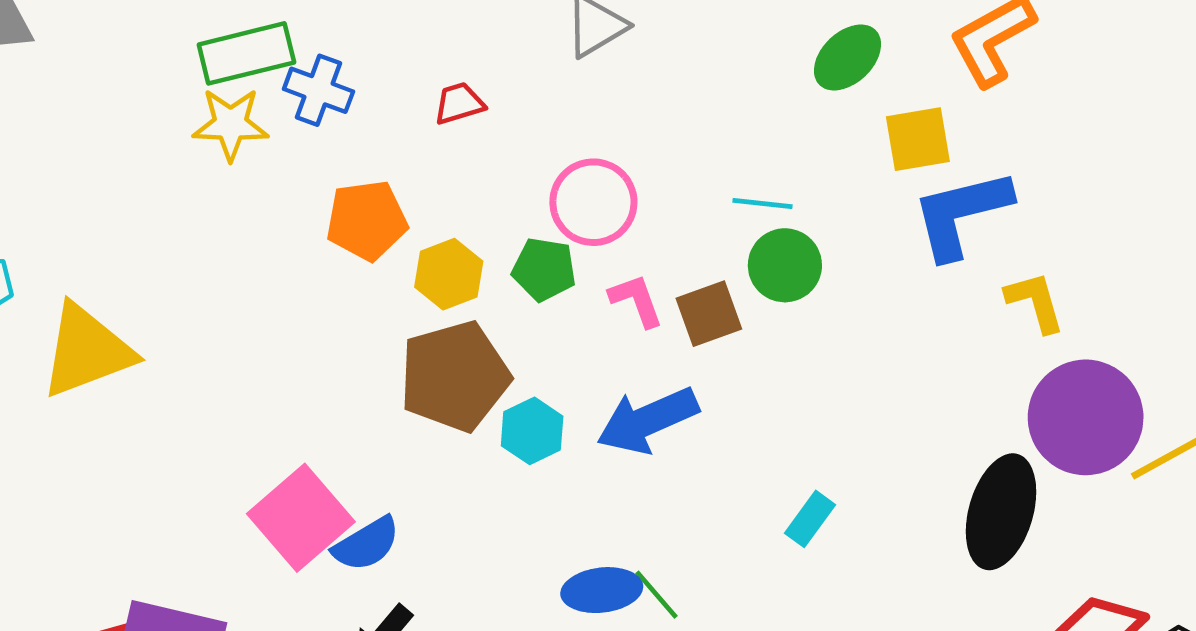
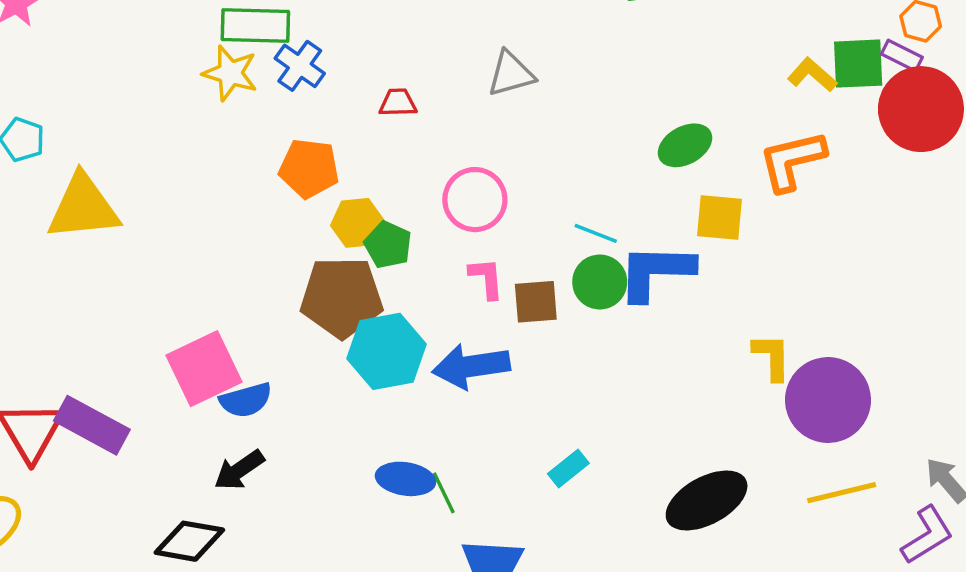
blue L-shape: (961, 214) -> (656, 272), moved
green pentagon: (544, 269) -> (388, 245), moved
purple circle: (1086, 417) -> (828, 400), moved
cyan hexagon: (532, 431) -> (386, 351), size x1.6
black ellipse: (1001, 512) -> (707, 500), turned 30

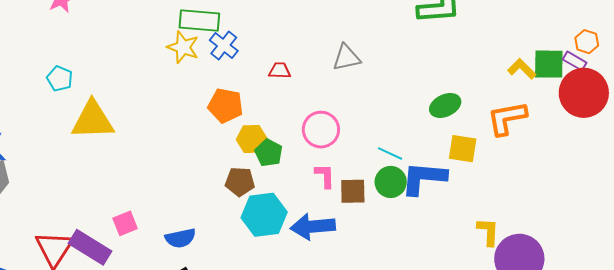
brown pentagon: (342, 297) -> (240, 182), size x0.6
pink square: (204, 369) -> (125, 223), moved, size x0.6

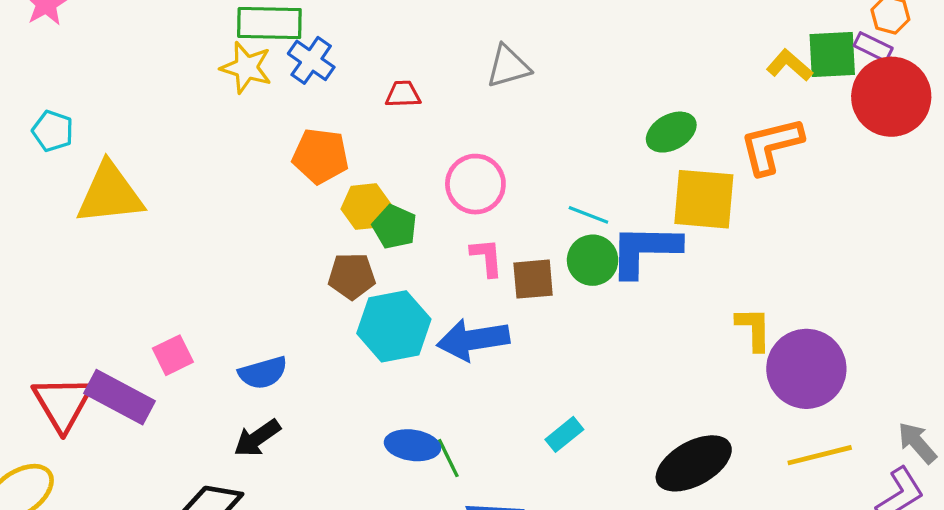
yellow square: (463, 149) -> (704, 199), size x1.4

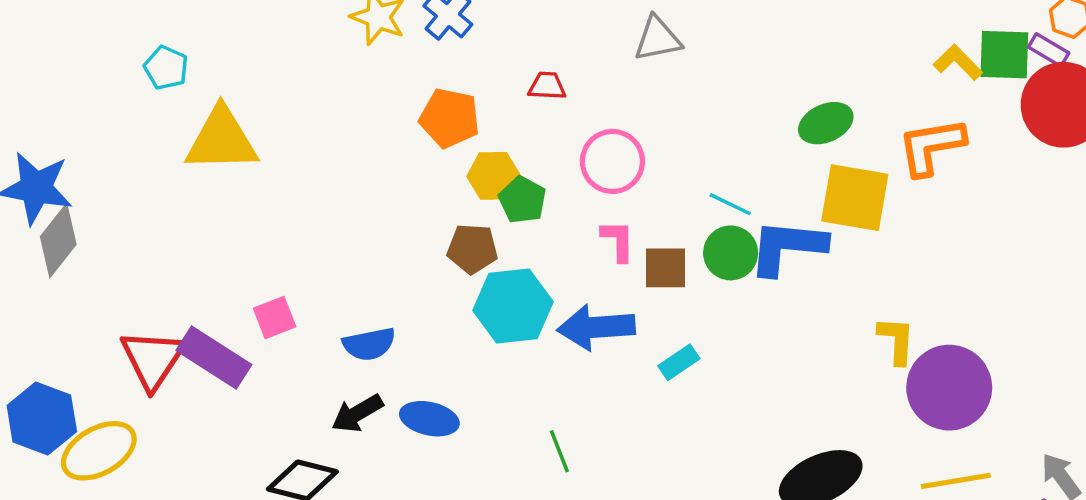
red trapezoid: (403, 94) -> (547, 86), moved
cyan rectangle: (564, 434) -> (679, 362), moved
blue ellipse: (412, 445) -> (429, 419), moved

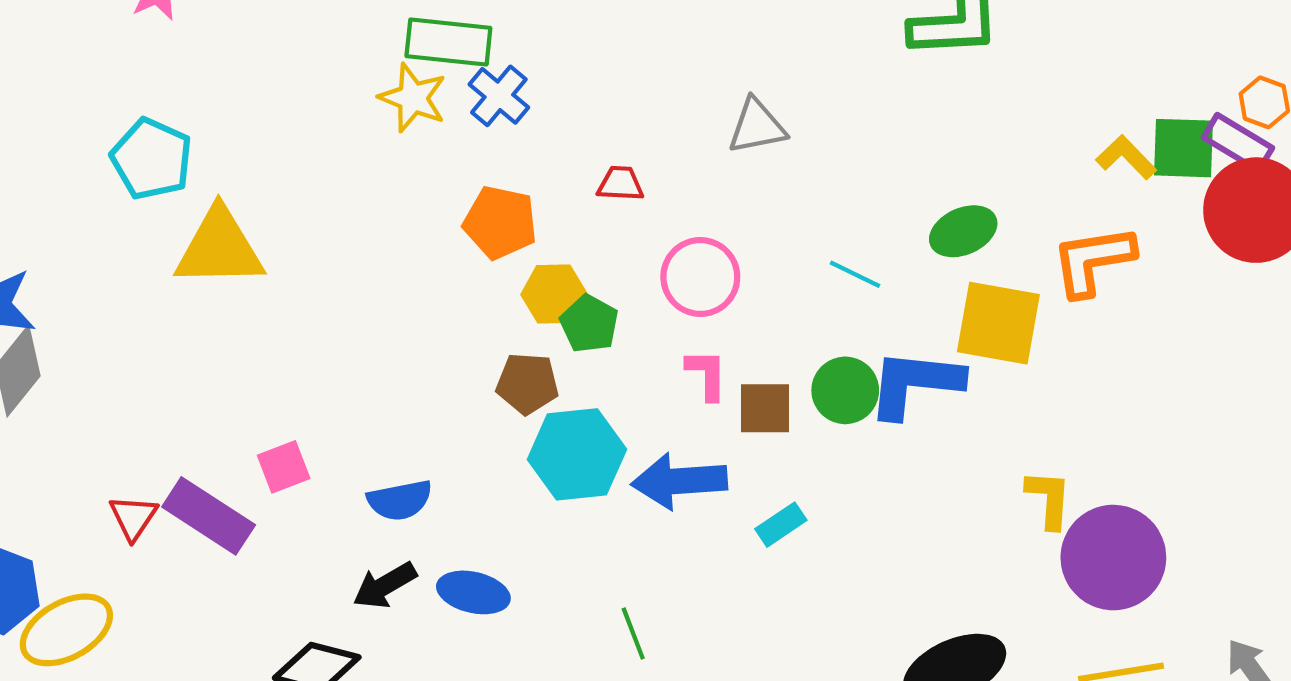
purple rectangle: (1049, 50) -> (1238, 143), size x1.4
cyan pentagon: (166, 68) -> (152, 159), size x1.5
cyan line: (730, 204) -> (855, 274), moved
red triangle: (153, 359) -> (133, 517), size x0.6

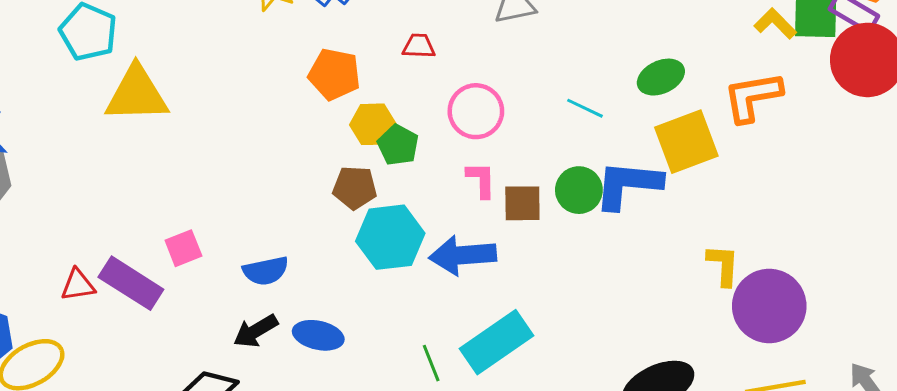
yellow square: (998, 323) -> (686, 142), turned -30
red triangle: (133, 517) -> (78, 285), turned 48
cyan rectangle: (781, 525) -> (496, 342), moved, size x2.0

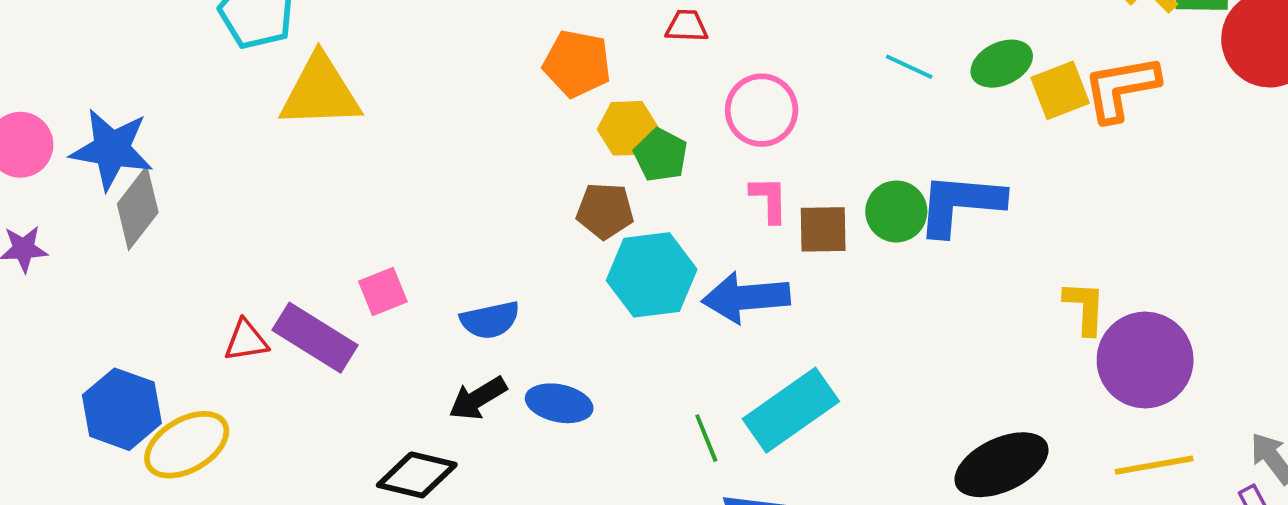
cyan line: (585, 108) -> (909, 67), moved
yellow square: (686, 142) -> (1060, 90), moved, size x0.7

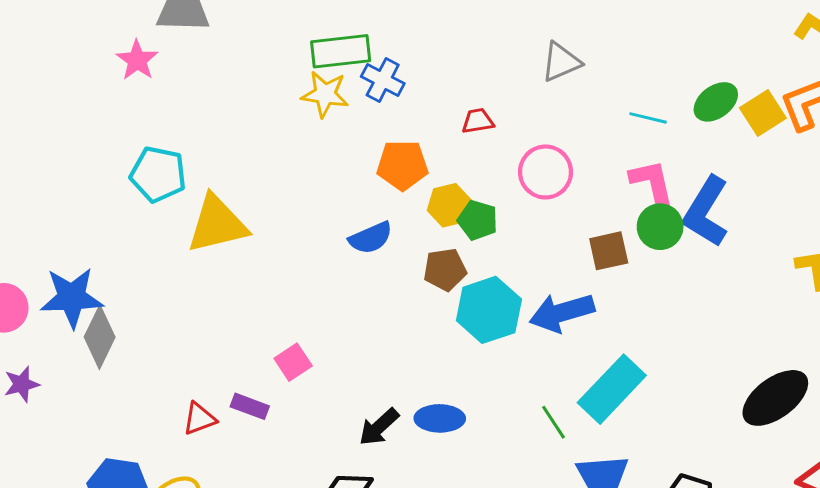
pink L-shape: (769, 199) -> (652, 183), moved, size x1.4
blue L-shape: (960, 204) -> (706, 212), turned -52
blue semicircle: (490, 320) -> (371, 238), moved
purple rectangle: (315, 338) -> (250, 406), size x0.6

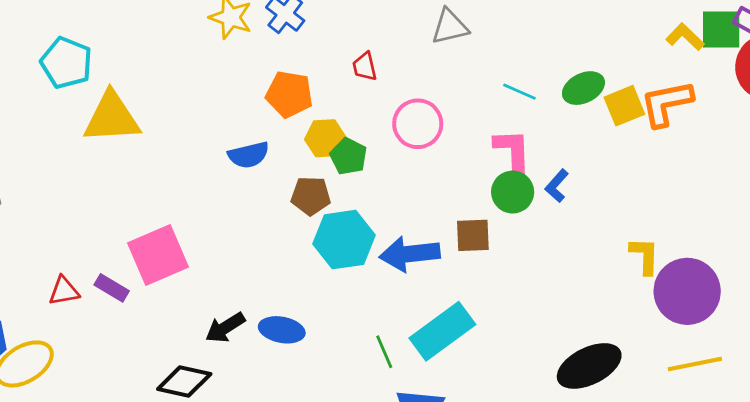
red trapezoid: (478, 121) -> (365, 67), turned -104
blue L-shape: (706, 212) -> (557, 186), size x0.5
brown square: (609, 251) -> (473, 235), moved
pink square: (293, 362) -> (158, 255), size x1.8

